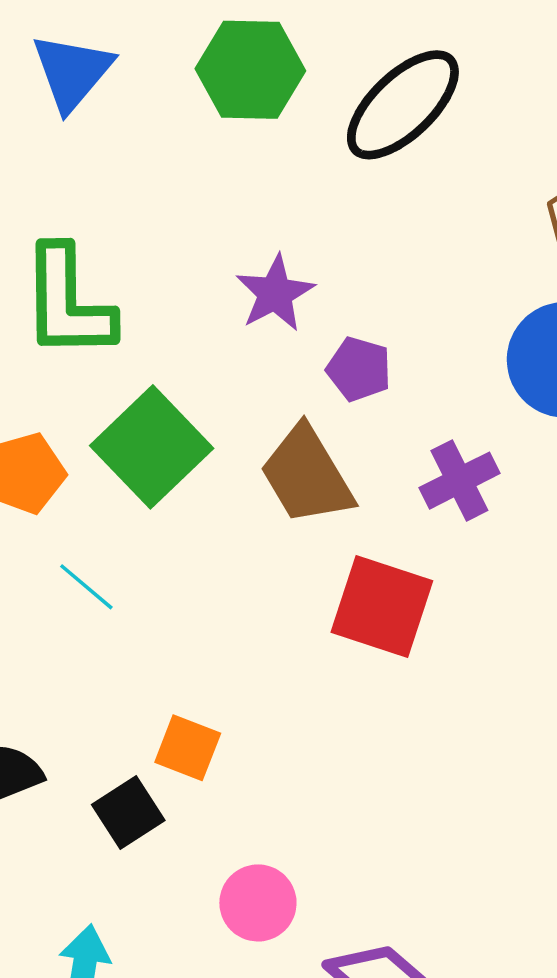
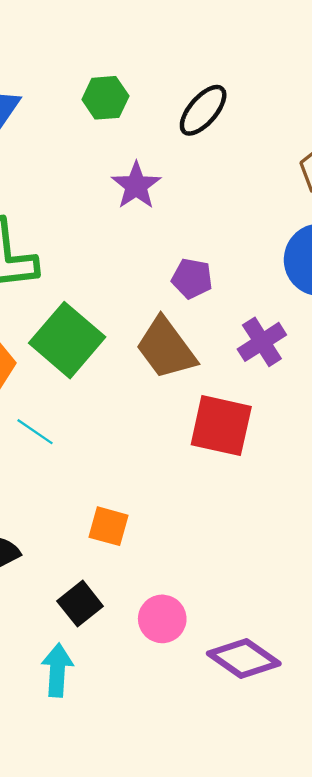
green hexagon: (250, 70) -> (105, 98), size x0.7
black ellipse: (403, 105) -> (203, 110), size x0.7
purple star: (275, 293) -> (136, 186), moved
black square: (128, 813) -> (80, 604), moved

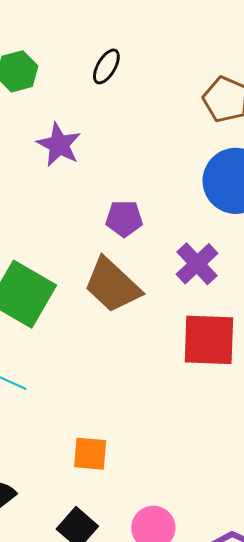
black ellipse: (203, 110) -> (106, 66), size x0.7
red square: (221, 426) -> (209, 340), moved

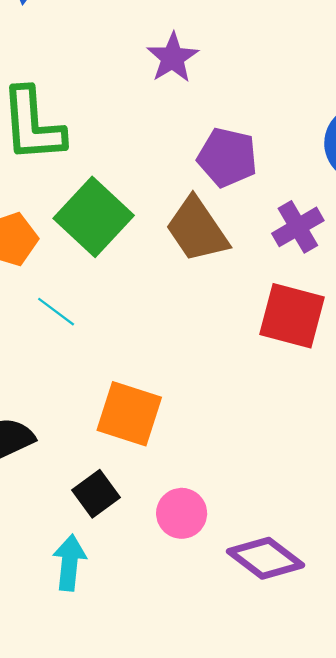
purple pentagon: (124, 219) -> (227, 157), size x1.4
orange square: (90, 454) -> (129, 414), size x1.5

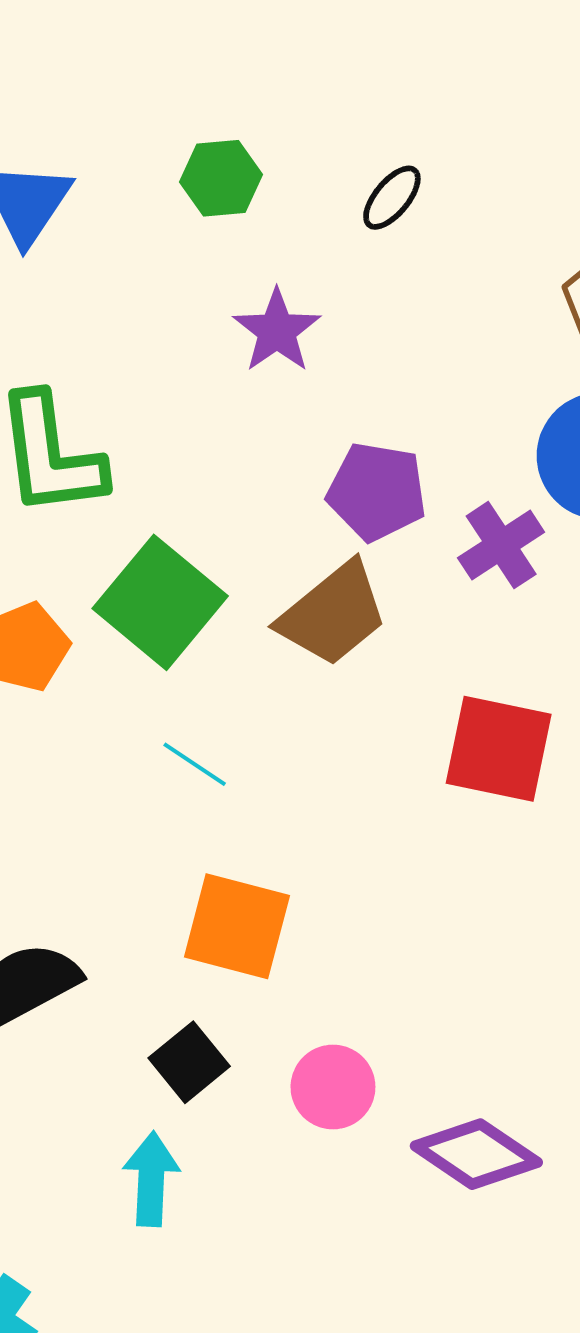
purple cross: (298, 227) -> (501, 545), moved
brown trapezoid: (197, 230) -> (333, 614), turned -92
cyan line: (56, 312) -> (195, 764), moved

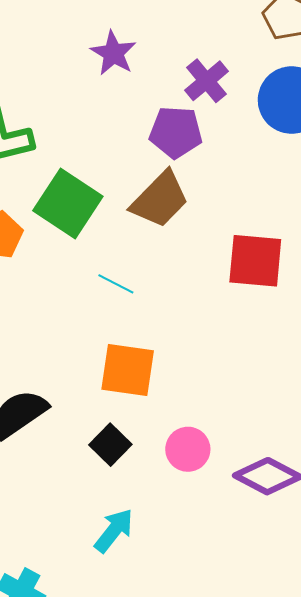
purple cross: (501, 545) -> (207, 81), moved
cyan line: (195, 764) -> (116, 284), moved
cyan arrow: (151, 1179) -> (114, 531), moved, turned 42

